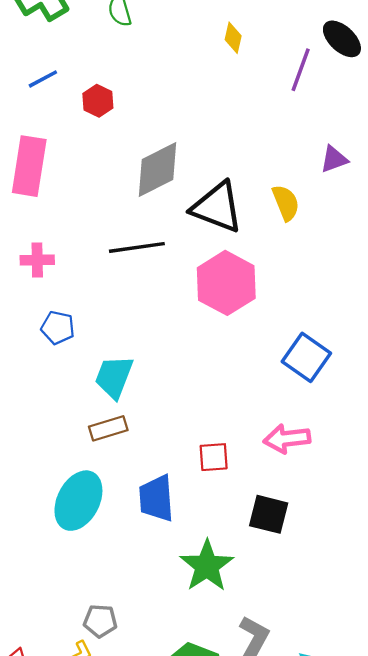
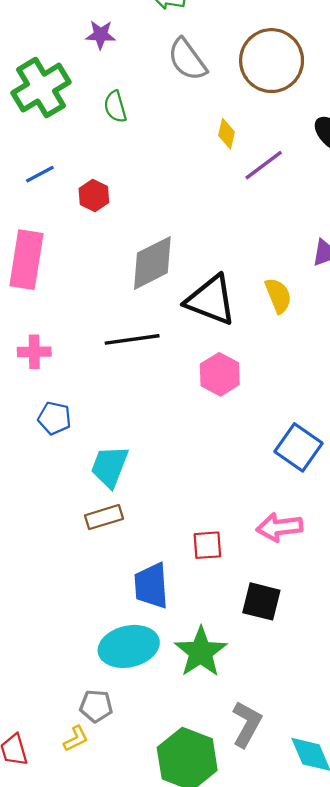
purple line: (301, 70) -> (264, 165), moved, turned 33
pink hexagon: (226, 283) -> (220, 374), size x0.7
cyan ellipse: (78, 501) -> (129, 646), moved, turned 50

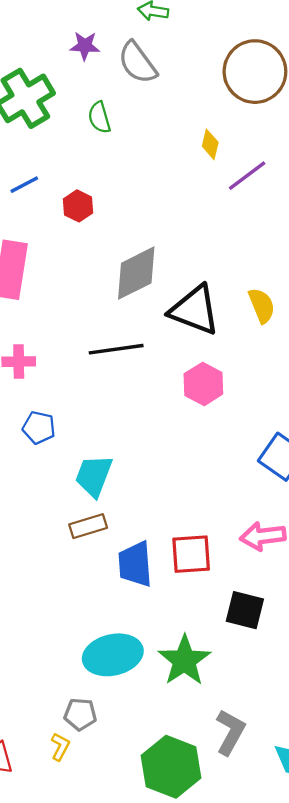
gray semicircle: (187, 59) -> (137, 63), moved
red square: (207, 545) -> (191, 554), size x1.4
blue trapezoid: (151, 586) -> (135, 564), moved
yellow L-shape: (76, 739) -> (60, 747), turned -36

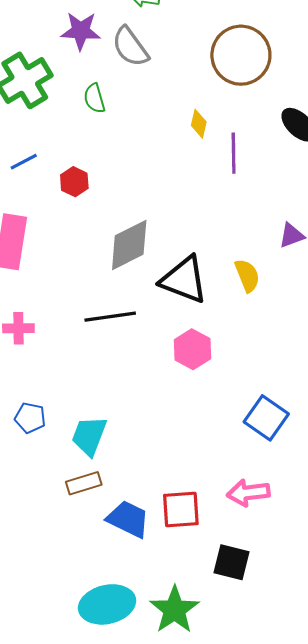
purple star: (85, 46) -> (81, 31), size x1.4
purple line: (247, 176) -> (234, 153), turned -54
blue pentagon: (39, 428) -> (30, 418), moved
blue trapezoid: (135, 564) -> (128, 519), turned 120

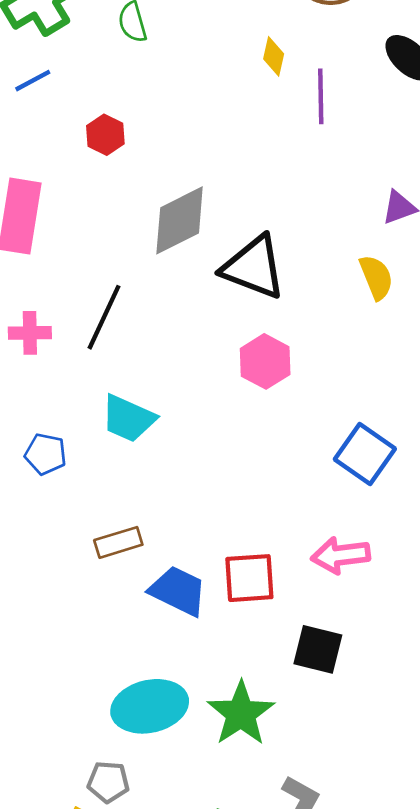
blue line: (24, 162) -> (33, 81), moved
yellow semicircle: (247, 275) -> (376, 277), moved
black line: (110, 317) -> (104, 317), moved, turned -57
cyan trapezoid: (89, 436) -> (128, 418), moved, turned -87

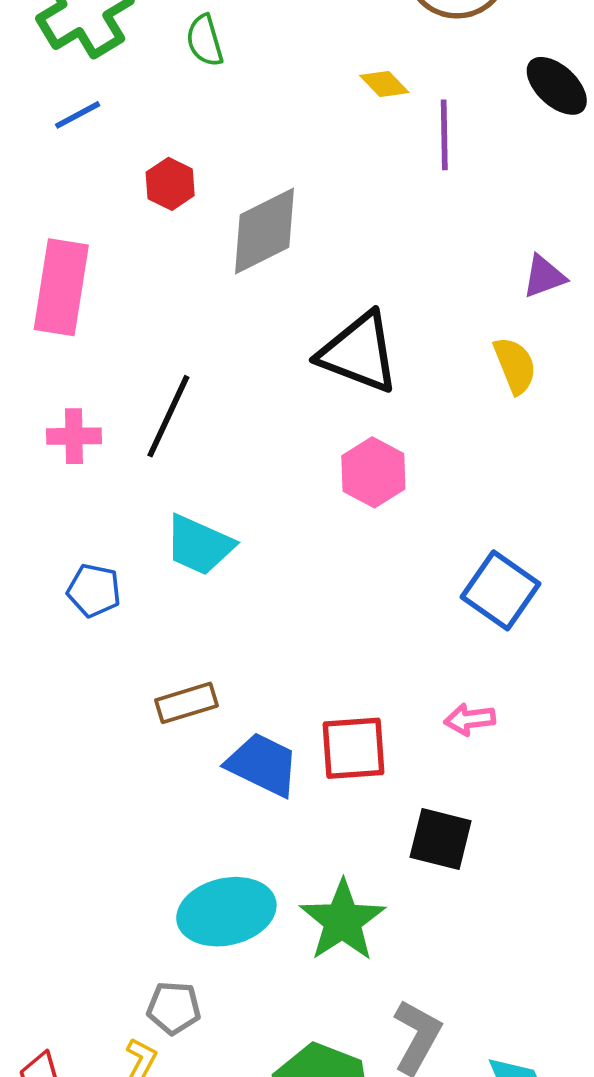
yellow diamond: (274, 56) -> (384, 84), turned -57
gray diamond: (180, 220) -> (265, 231), moved
pink arrow: (341, 555) -> (470, 719), size x0.7

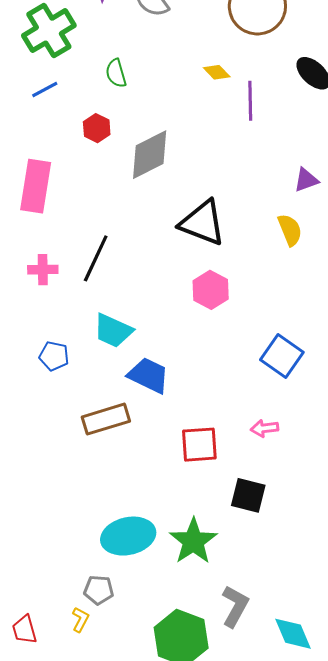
green semicircle: (205, 40) -> (116, 73), moved
brown rectangle: (187, 703) -> (106, 419), size x1.4
blue trapezoid: (263, 765) -> (149, 375), moved

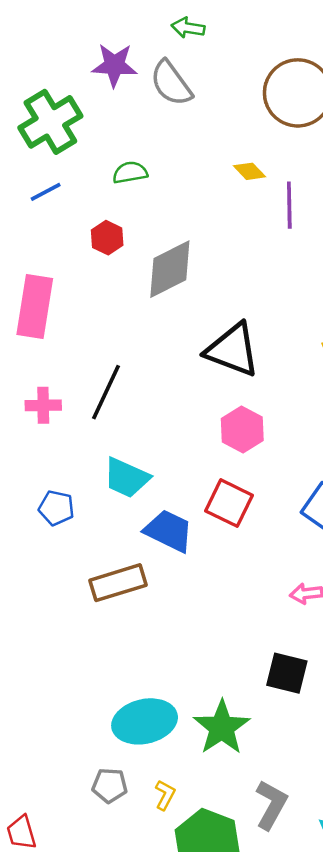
green semicircle: (116, 73) -> (130, 173), turned 96
red square: (199, 445) -> (229, 503), moved, turned 30
yellow L-shape: (80, 619) -> (165, 795), moved

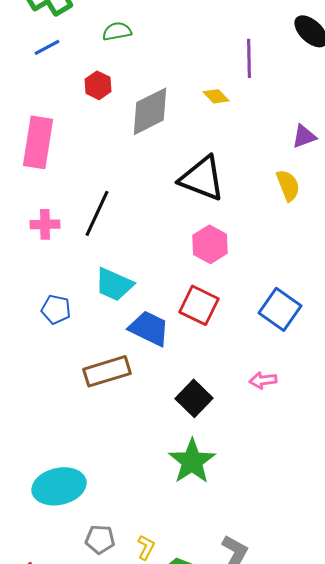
yellow diamond: (249, 171) -> (216, 96), moved
black square: (287, 673) -> (194, 398), moved, turned 30
cyan ellipse: (145, 721) -> (59, 486), moved
green star: (222, 727) -> (192, 461), moved

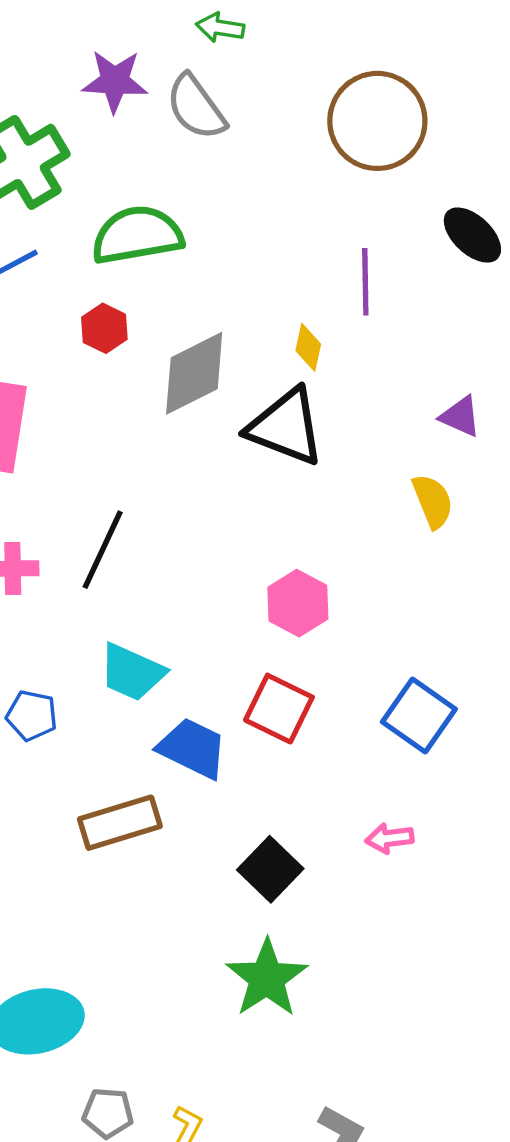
green semicircle: (117, 31) -> (137, 235), size x1.8
yellow diamond: (216, 96) -> (308, 347), turned 56
purple triangle: (304, 136) -> (460, 416), turned 44
black triangle: (202, 178) -> (286, 427), moved

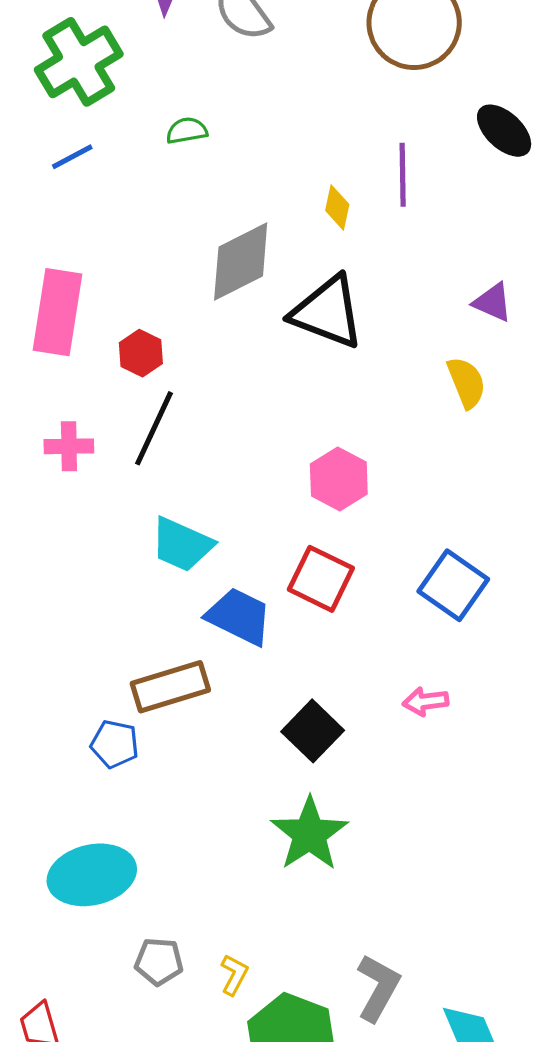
green semicircle: (137, 235) -> (187, 131), size x0.5
red hexagon: (104, 328) -> (141, 353), moved
yellow diamond: (308, 347) -> (337, 207), moved
blue pentagon: (32, 715) -> (115, 744), moved

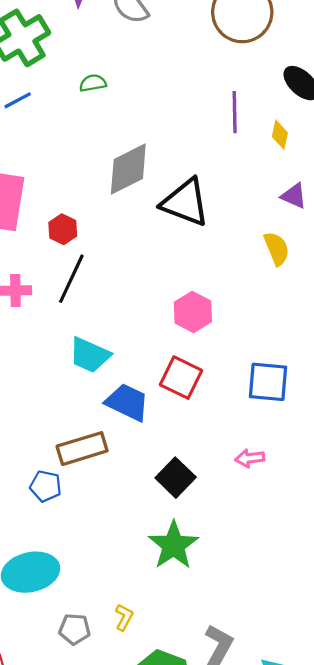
yellow diamond: (337, 207) -> (280, 135), moved
blue square: (453, 585) -> (268, 382), turned -30
yellow L-shape: (234, 975) -> (124, 617), moved

